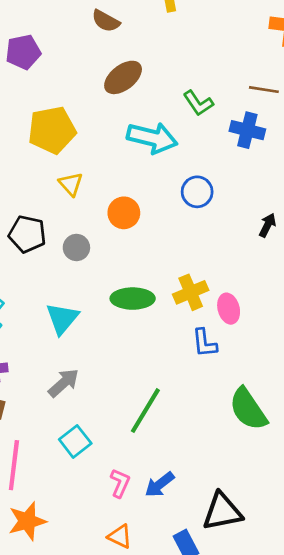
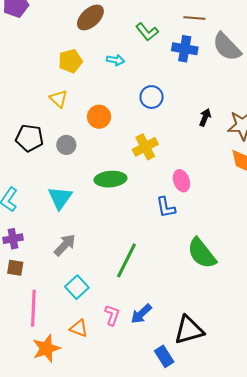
yellow pentagon: (52, 130) -> (70, 61), moved, size x0.7
cyan arrow: (152, 138) -> (115, 60), size x0.5
yellow cross: (191, 292) -> (145, 147), moved
orange triangle: (120, 536) -> (79, 328), moved

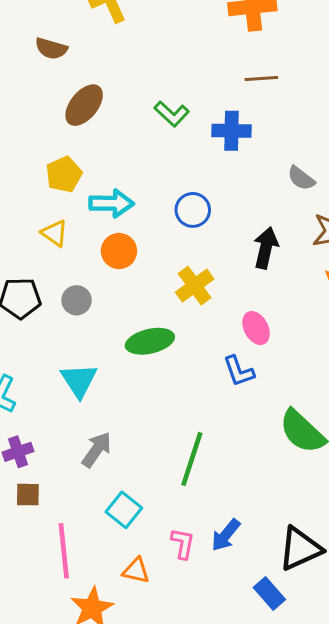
brown line: (194, 18) -> (261, 78), moved
gray semicircle: (227, 47) -> (301, 178), moved, size x0.6
cyan arrow: (115, 60) -> (112, 203), moved, size x1.6
black arrow: (205, 117) -> (266, 248), moved, size x1.5

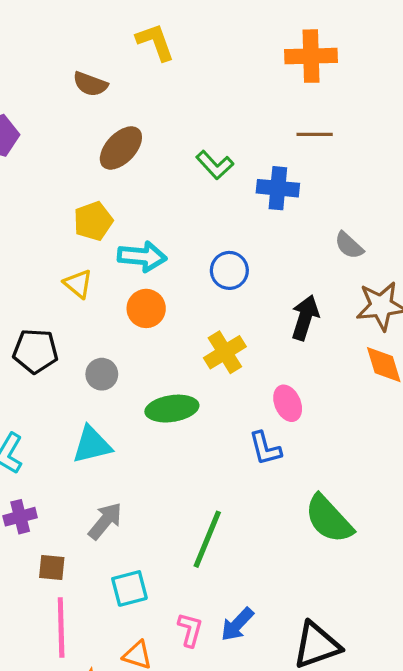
gray circle: (77, 300) -> (102, 374), moved
cyan triangle: (79, 380) -> (92, 445), turned 45
brown square: (28, 495) -> (52, 567), moved
cyan square: (124, 510) -> (129, 588), turned 32

